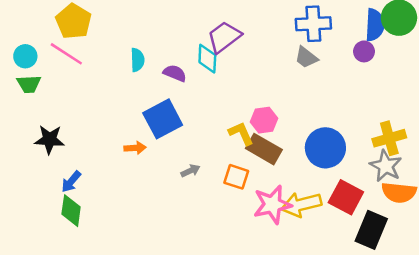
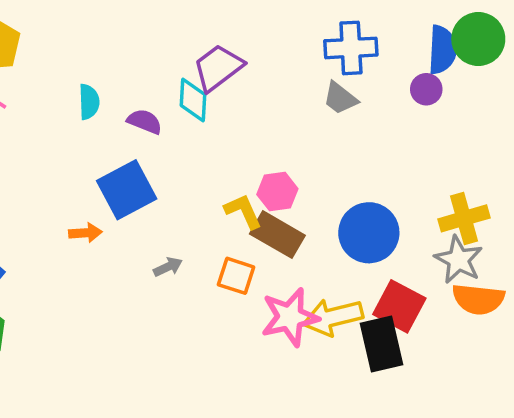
black rectangle: (371, 230) -> (381, 344), moved, turned -36

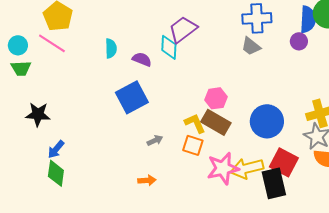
yellow L-shape: (243, 211) -> (195, 123), moved
orange arrow: (85, 233) -> (147, 180), moved

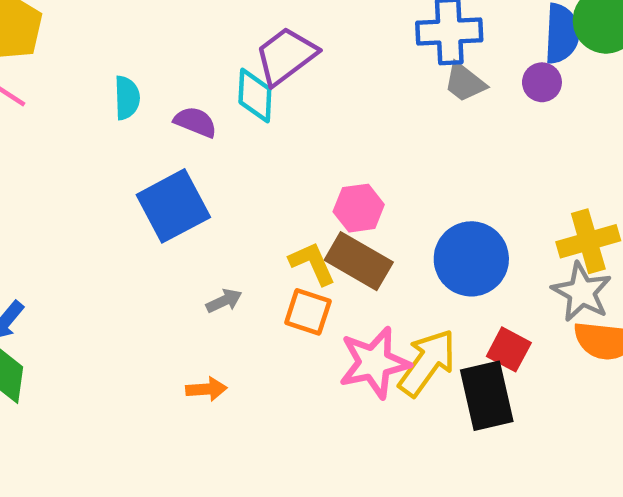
gray trapezoid: (251, 46) -> (465, 82), moved
red square: (284, 162) -> (509, 349), size x0.7
yellow arrow: (247, 168) -> (427, 363), turned 140

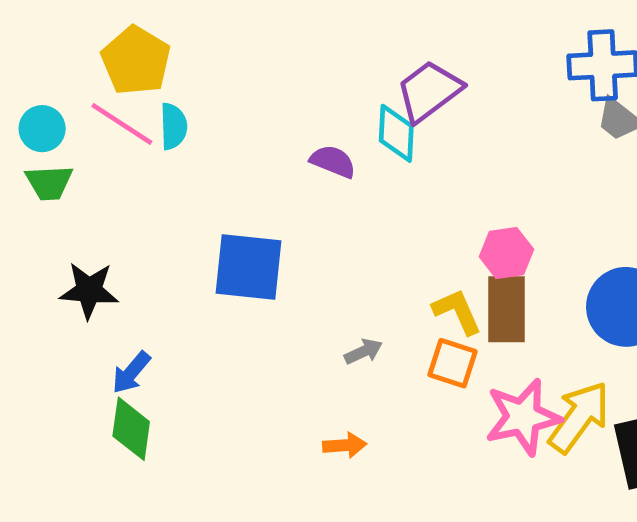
cyan semicircle: (127, 98) -> (173, 126), moved
blue square: (173, 206) -> (248, 267), moved, turned 34
brown rectangle: (359, 261) -> (506, 309), turned 60

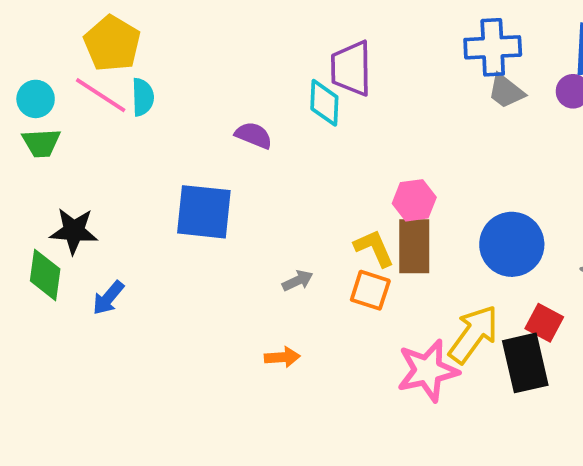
purple trapezoid: (429, 91) -> (351, 68), turned -54
purple semicircle: (333, 161) -> (254, 135), moved
pink star: (523, 417) -> (428, 371), moved
green diamond: (131, 429) -> (45, 275), moved

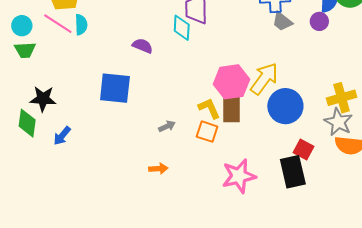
pink hexagon: (414, 200) -> (231, 82), size x1.5
yellow arrow: (474, 334) -> (264, 79), moved

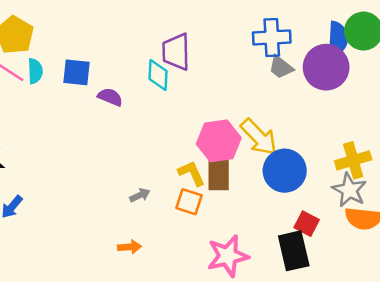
purple circle: (319, 21) -> (326, 67), size x2.0
yellow arrow: (264, 79) -> (259, 137), turned 100
blue square: (115, 88) -> (77, 72), moved, size x0.7

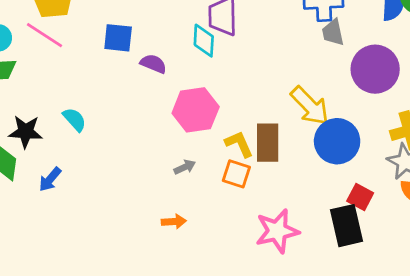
gray trapezoid: (281, 67) -> (333, 32), turned 40
purple circle: (326, 67) -> (375, 69), moved
cyan semicircle: (35, 71) -> (75, 119), moved, turned -40
pink hexagon: (219, 141) -> (196, 110), moved

